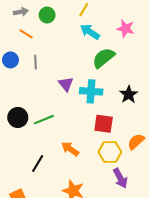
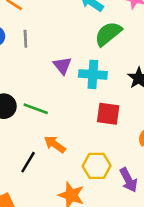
green line: (44, 120) -> (36, 109), turned 42
orange arrow: (70, 149) -> (55, 144), moved
yellow hexagon: (110, 152) -> (97, 166), moved

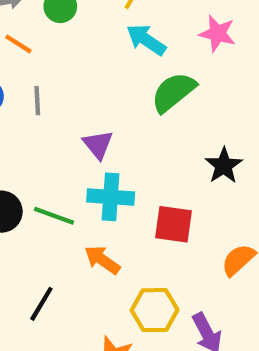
cyan cross: (93, 74) -> (111, 197), moved
orange arrow: (55, 144) -> (102, 260), moved

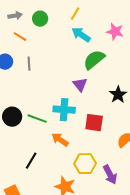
purple triangle: (98, 145) -> (80, 85), moved

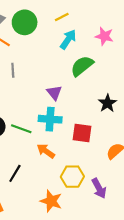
yellow line: (75, 14) -> (62, 17), turned 32
green circle: (40, 19) -> (25, 22), size x1.5
cyan arrow: (81, 35) -> (68, 39), turned 90
purple triangle: (80, 85) -> (54, 93), moved

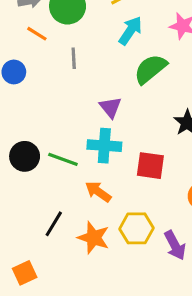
gray line: (13, 70) -> (74, 58), moved
orange star: (51, 201) -> (94, 238), moved

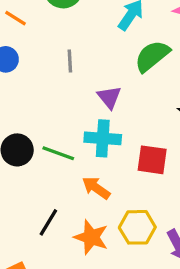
orange line: (37, 34) -> (15, 18), moved
gray line: (74, 58) -> (70, 61), moved

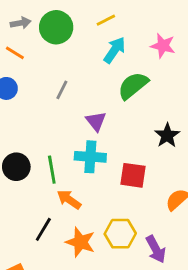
gray line: (70, 61) -> (62, 90), turned 30
green line: (58, 153) -> (52, 170), turned 60
orange arrow: (96, 188) -> (69, 199), moved

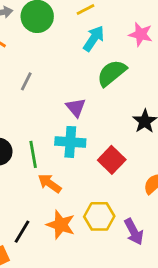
gray line: (62, 90) -> (26, 81), moved
red square: (133, 175) -> (112, 160), turned 36
black line: (43, 229) -> (22, 232), moved

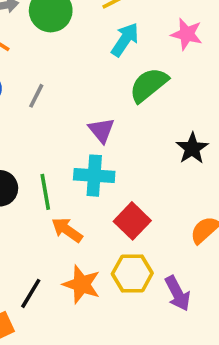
red square: (112, 160) -> (132, 221), moved

